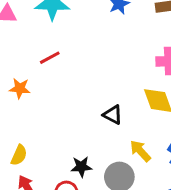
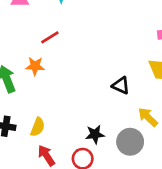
red line: (50, 58) -> (50, 37), moved

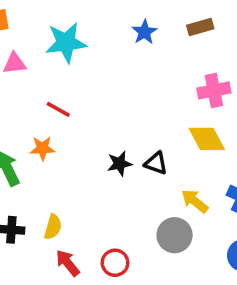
red line: (50, 37) -> (58, 109), turned 66
black star: (95, 134) -> (120, 164), moved

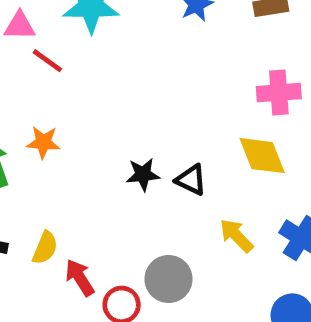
red line: (58, 109) -> (47, 61), moved
gray circle: (175, 235) -> (169, 279), moved
red arrow: (68, 263) -> (80, 278), moved

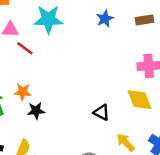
black star: (143, 175) -> (36, 111), moved

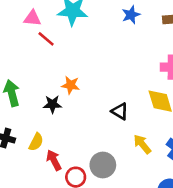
orange star: (23, 92) -> (71, 85), moved

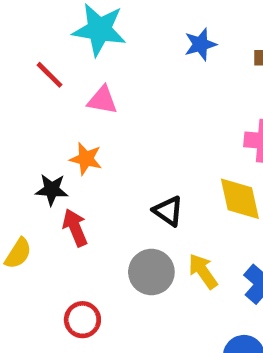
pink triangle: (32, 18) -> (102, 100), moved
red arrow: (54, 160) -> (75, 228), moved
gray circle: (103, 165) -> (151, 272), moved

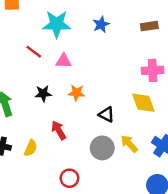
blue star: (200, 44) -> (101, 24), moved
orange star: (86, 159) -> (76, 93), moved
black star: (52, 190) -> (43, 93), moved

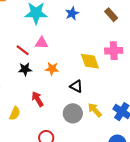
brown rectangle: (149, 26) -> (111, 15), turned 56
red line: (34, 52) -> (23, 50), moved
yellow diamond: (143, 103) -> (90, 61), moved

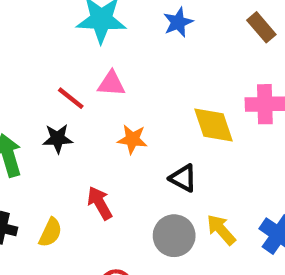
black star: (25, 69) -> (58, 139), moved

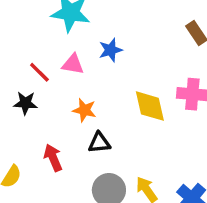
blue star: (178, 22) -> (110, 50), moved
black triangle: (183, 178) -> (99, 143), moved, turned -40

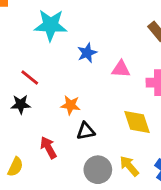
pink triangle: (73, 64) -> (121, 69), moved
yellow diamond: (150, 106) -> (137, 122), moved

